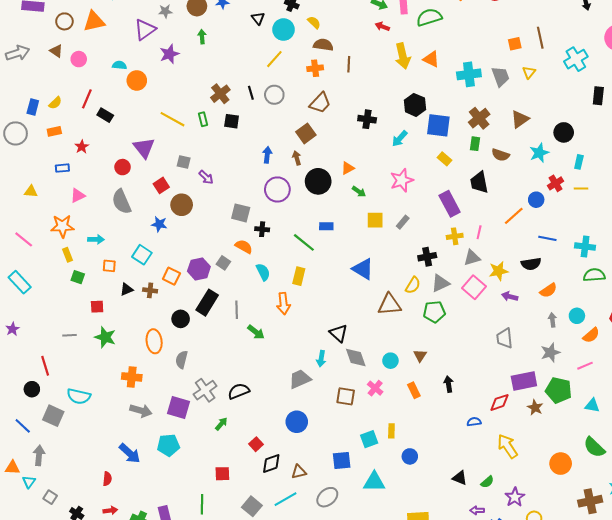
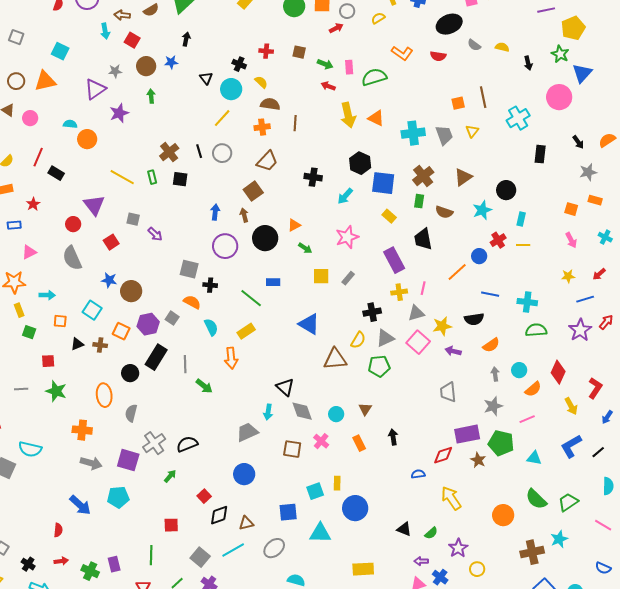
brown circle: (182, 205) -> (131, 291), moved
yellow rectangle: (299, 276) -> (246, 331), turned 42
blue circle: (410, 456) -> (355, 508), size x1.6

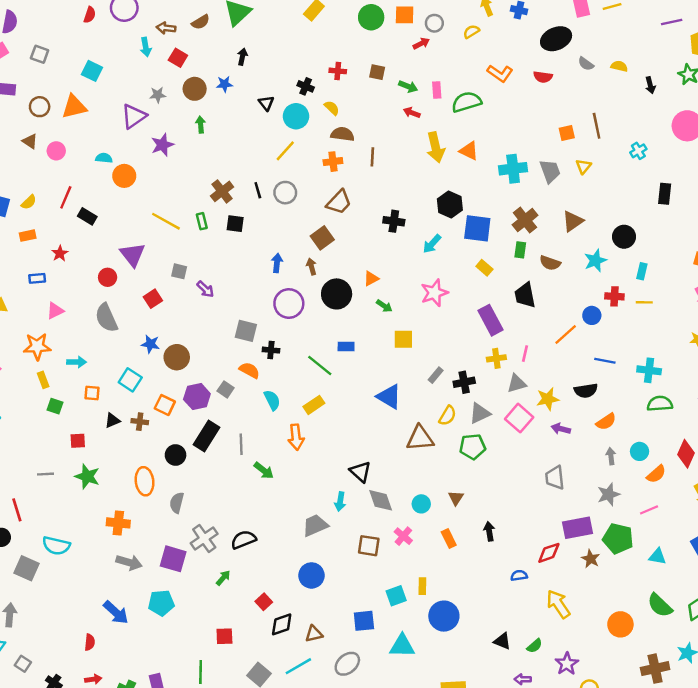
cyan cross: (518, 118) -> (638, 151), size x0.6
red cross: (498, 240) -> (614, 296), turned 35
gray rectangle: (348, 278) -> (436, 375), moved

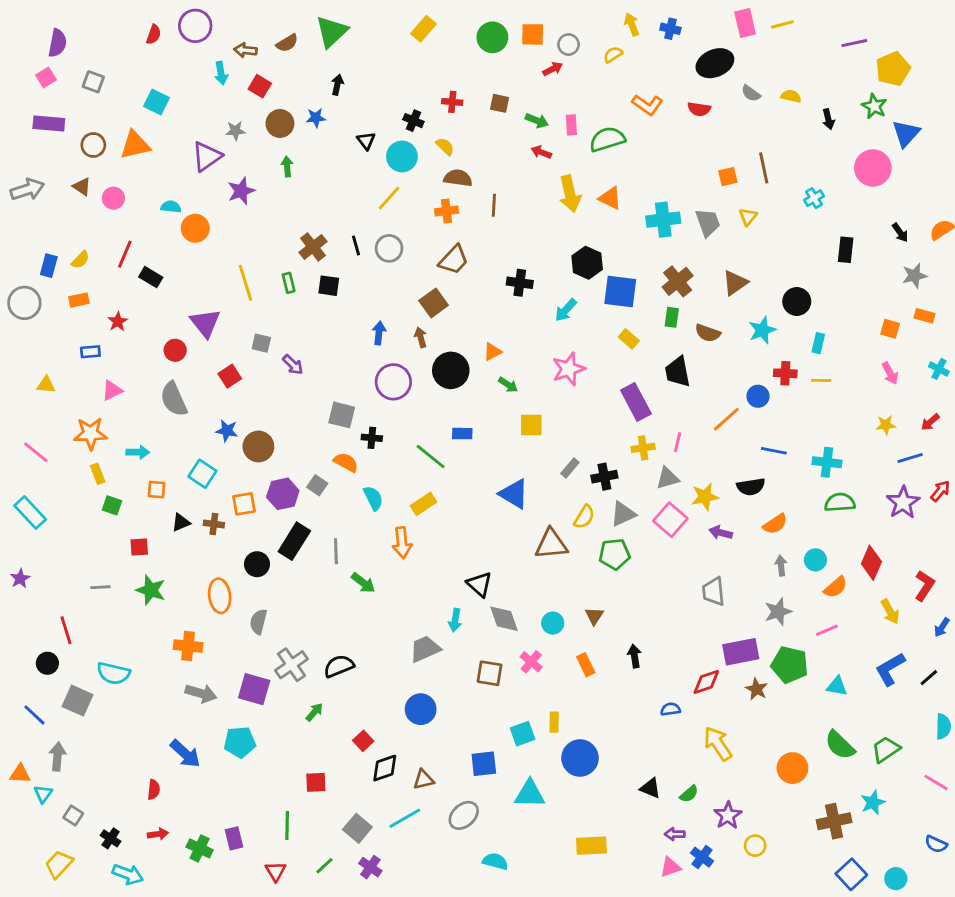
yellow line: (166, 221) -> (245, 283), turned 44
orange square: (165, 405) -> (244, 504), turned -36

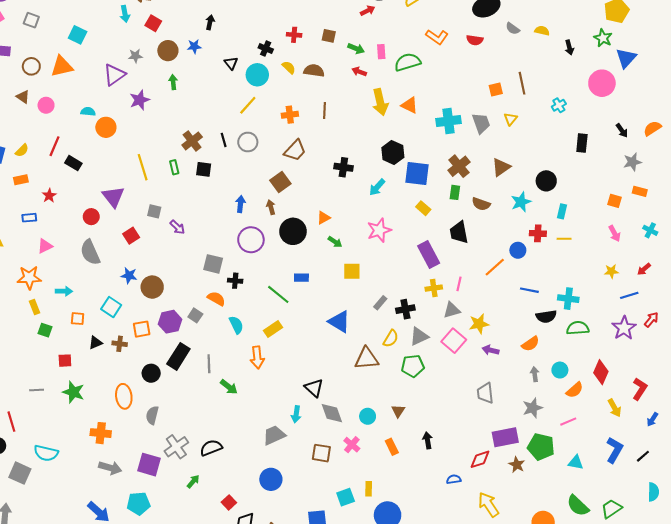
brown semicircle: (458, 178) -> (314, 71), moved
black semicircle: (751, 487) -> (546, 316), moved
blue L-shape: (890, 669) -> (615, 450), turned 150

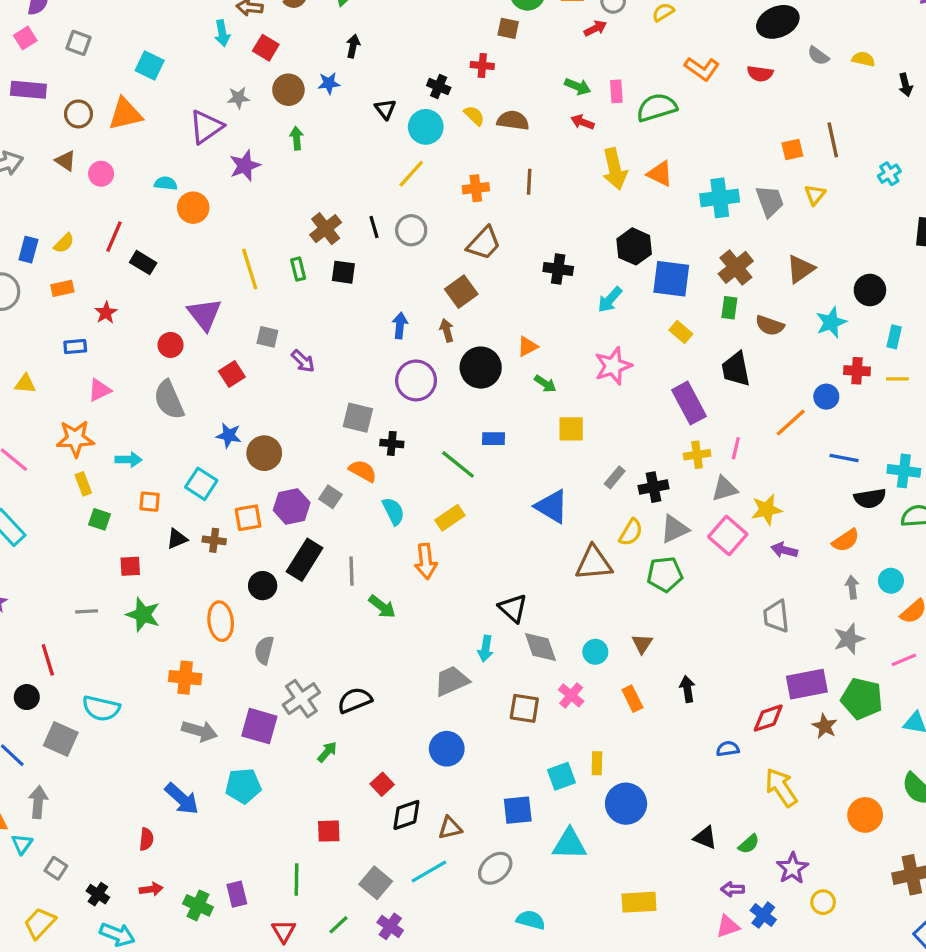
brown square: (329, 36) -> (508, 28), moved

